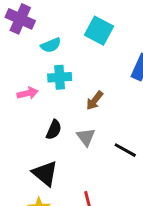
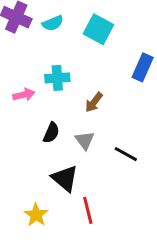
cyan semicircle: (51, 45) -> (53, 23), moved
black triangle: (45, 173) -> (65, 178), moved

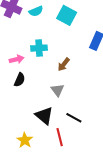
black semicircle: (51, 133) -> (20, 80), moved
black line: (126, 154) -> (74, 118), moved

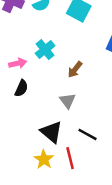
cyan cross: (39, 48) -> (45, 50), turned -35
yellow star: (25, 140) -> (44, 159), moved

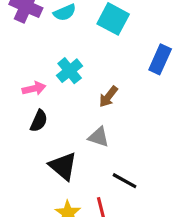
gray triangle: (68, 101) -> (99, 137), turned -35
black triangle: (51, 132) -> (63, 166), moved

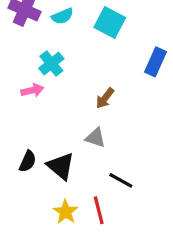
cyan cross: (70, 71) -> (51, 63), moved
black semicircle: (39, 121) -> (28, 161), moved

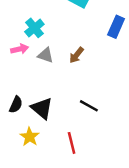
gray triangle: (96, 138) -> (46, 55), moved
black line: (121, 180) -> (89, 106), moved
yellow star: (66, 212) -> (30, 137), moved

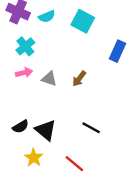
cyan cross: (34, 28) -> (25, 46), moved
black semicircle: (16, 105) -> (21, 127), turned 35
red line: (72, 143) -> (74, 164), turned -36

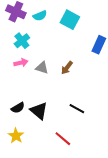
yellow star: (34, 158) -> (16, 136), moved

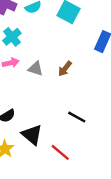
black triangle: (39, 111) -> (32, 135), moved

